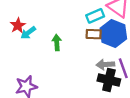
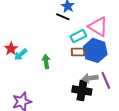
black cross: (109, 80) -> (82, 91), moved

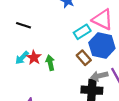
black line: (63, 17) -> (24, 25), moved
red star: (11, 49) -> (34, 58), moved
brown rectangle: (78, 52) -> (84, 58), moved, turned 56

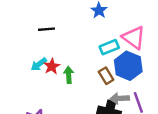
black line: (24, 25) -> (46, 29), turned -32

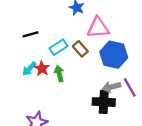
pink triangle: (134, 38) -> (98, 28), moved, turned -30
cyan rectangle: (109, 47) -> (58, 47), moved
brown rectangle: (106, 76) -> (80, 49), moved

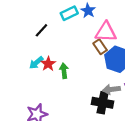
black line: (30, 34) -> (41, 30), turned -40
cyan rectangle: (58, 47) -> (69, 13), moved
brown rectangle: (80, 49) -> (100, 47), moved

